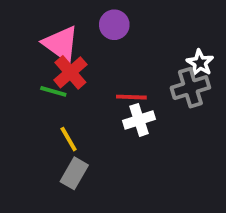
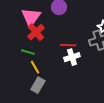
pink triangle: (61, 44) -> (31, 17), turned 30
green line: (53, 91) -> (28, 52), moved

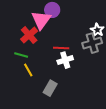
pink triangle: (31, 17) -> (41, 20), moved
gray rectangle: (38, 85) -> (50, 88), moved

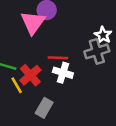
red cross: (29, 35) -> (30, 75), moved
white cross: (65, 60) -> (63, 73), turned 35

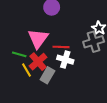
pink triangle: (33, 23) -> (38, 39), moved
gray rectangle: (44, 108) -> (47, 75), moved

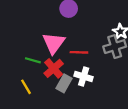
white cross: (65, 60) -> (84, 76), moved
yellow line: (26, 70) -> (26, 87), moved

